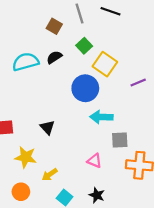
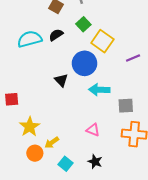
black triangle: (47, 127) -> (61, 80), moved
gray square: (120, 140) -> (126, 106), moved
yellow star: (26, 157) -> (30, 127), turned 30
orange circle: (21, 192) -> (35, 153), moved

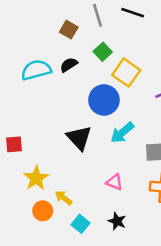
black triangle: (61, 80) -> (79, 138), moved, size x1.5
cyan arrow: (99, 90) -> (122, 133), turned -42
yellow arrow: (52, 143) -> (64, 198), turned 72

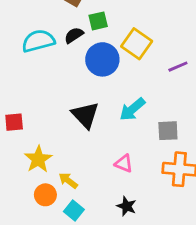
green square: (103, 52) -> (98, 21), moved, turned 30
blue circle: (104, 100) -> (102, 59), moved
cyan square: (80, 224) -> (74, 211), moved

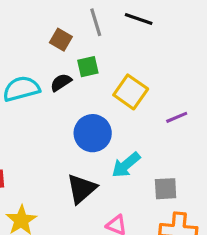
blue circle: (102, 59) -> (93, 133), moved
black triangle: (85, 115) -> (82, 189), moved, turned 32

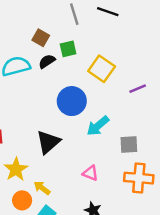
brown square: (61, 40) -> (41, 38), moved
black triangle: (82, 189) -> (48, 142), moved

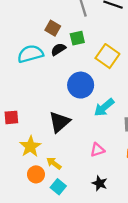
pink triangle: (90, 173) -> (97, 150), turned -40

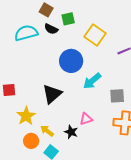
black semicircle: (58, 49) -> (51, 29), turned -120
black star: (100, 183) -> (71, 132), moved

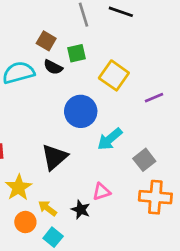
gray square: (117, 96) -> (144, 160), turned -35

